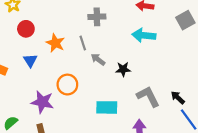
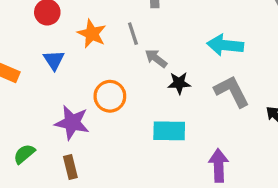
cyan arrow: (144, 35) -> (225, 45), moved
black star: (123, 69) -> (179, 83), moved
gray L-shape: (148, 97) -> (232, 91), moved

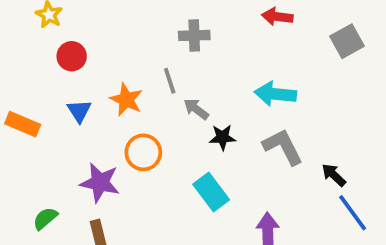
orange star: (92, 34) -> (126, 100), moved
cyan rectangle: (169, 131) -> (211, 192), turned 52

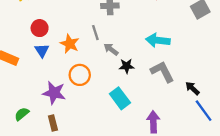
red circle: (72, 56) -> (40, 28), moved

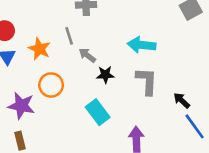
gray L-shape: (162, 72) -> (147, 81), turned 30

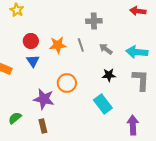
orange star: (39, 49) -> (58, 45), moved, turned -30
gray arrow: (87, 55) -> (106, 49), moved

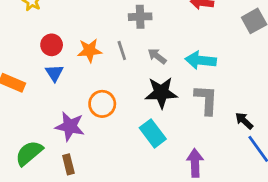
black star: (109, 75) -> (161, 93), size x1.6
green semicircle: (15, 118) -> (29, 153), size x1.5

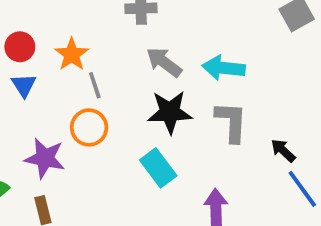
orange star: (90, 50) -> (72, 54), turned -30
gray line: (122, 50) -> (95, 85), moved
gray arrow: (157, 56) -> (164, 62), size x1.4

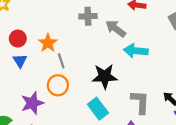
gray arrow: (164, 62) -> (116, 29), moved
gray L-shape: (231, 122) -> (140, 102), moved
purple star: (45, 158) -> (32, 103), turned -30

